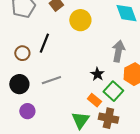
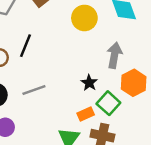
yellow circle: (80, 20) -> (84, 18), moved
orange rectangle: (94, 100) -> (86, 114), turned -64

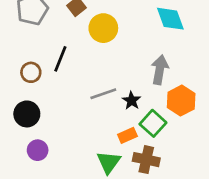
yellow circle: (84, 18) -> (103, 28), moved
gray line: (34, 90) -> (103, 94), moved

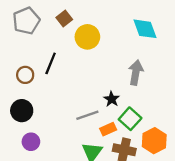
gray line: (103, 94) -> (87, 115), moved
orange hexagon: (181, 101) -> (154, 141), moved

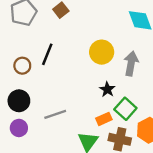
yellow circle: (87, 37) -> (102, 52), moved
gray line: (87, 115) -> (55, 114), moved
purple circle: (31, 142) -> (19, 128), moved

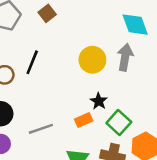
gray arrow: (131, 63) -> (125, 57), moved
orange rectangle: (104, 119) -> (84, 120), moved

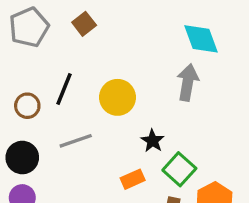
yellow circle: (92, 60) -> (117, 97), moved
orange rectangle: (84, 120) -> (133, 179), moved
gray line: (41, 129) -> (76, 141), moved

